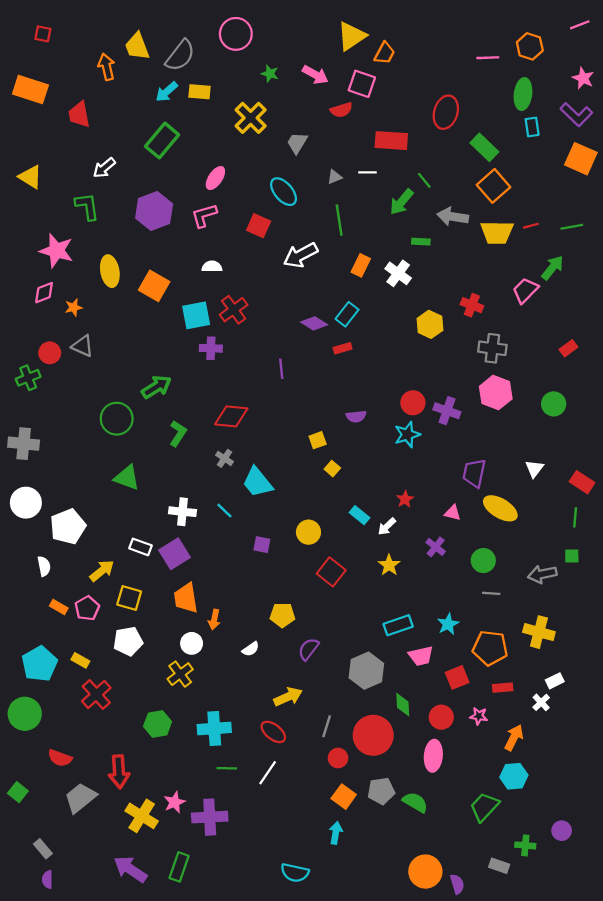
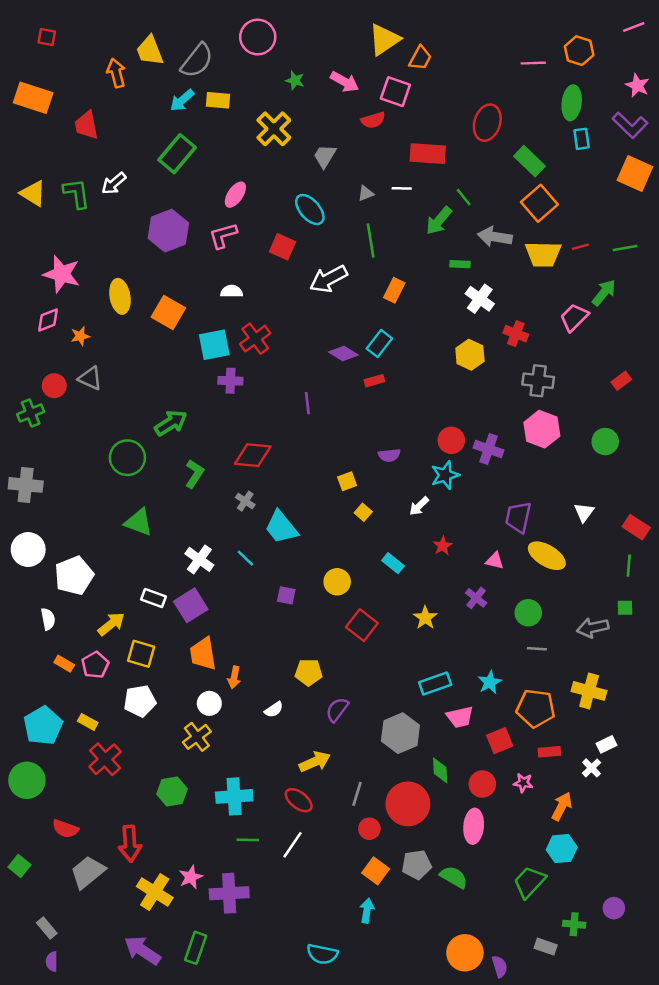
green L-shape: (87, 206) -> (77, 193), moved
white cross: (398, 273) -> (480, 299), moved
white cross: (182, 512) -> (199, 559), turned 30
white arrow: (387, 526) -> (419, 506), moved

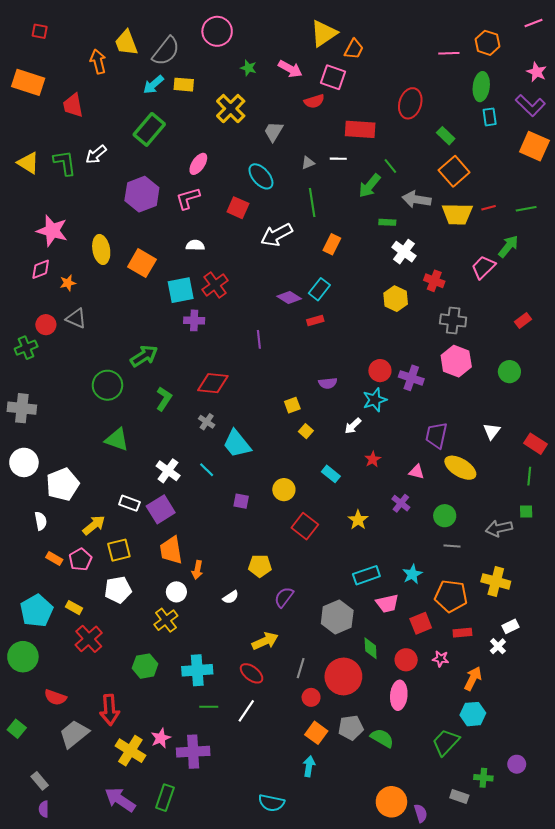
green rectangle: (529, 161) -> (446, 136), size x0.7
yellow square: (141, 654) -> (119, 550), turned -30

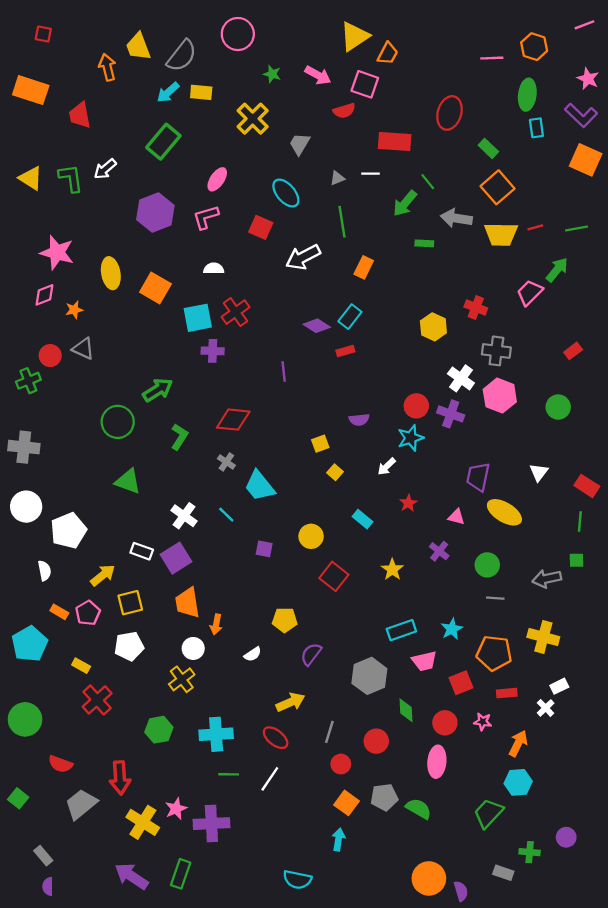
white cross: (404, 252) -> (461, 378), moved
cyan pentagon: (36, 611) -> (30, 644), moved
red circle: (343, 676) -> (376, 741), size x0.6

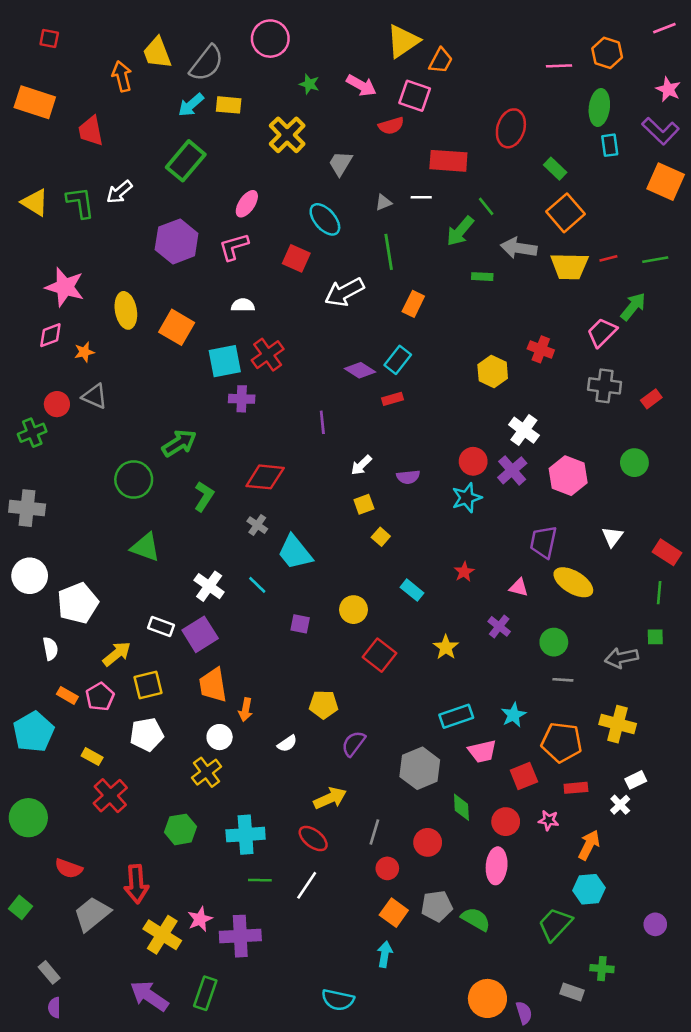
gray cross: (496, 351) -> (605, 386), moved
pink hexagon: (500, 396) -> (568, 476), moved
purple cross: (451, 414) -> (512, 470), turned 30
white arrow: (387, 467) -> (361, 465), moved
purple circle: (566, 837) -> (655, 924), moved

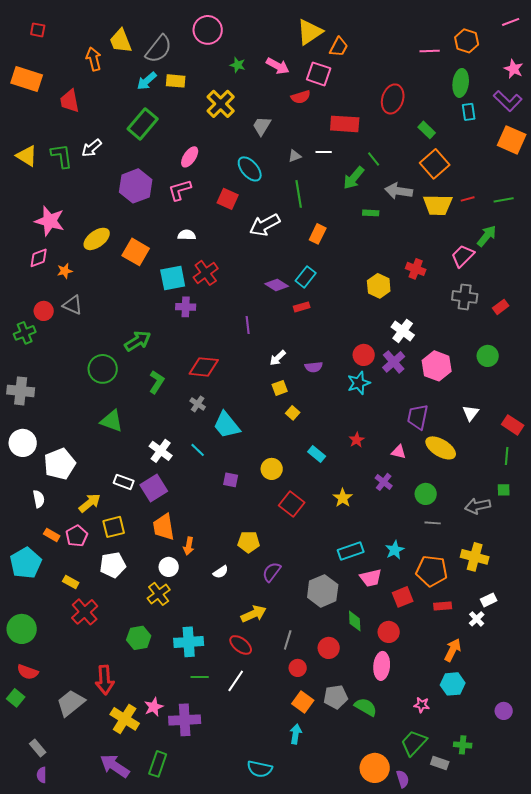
yellow ellipse: (126, 310) -> (97, 239), turned 64
pink star: (549, 820) -> (422, 705), moved
red semicircle: (69, 868) -> (28, 672), moved
green trapezoid: (555, 924) -> (414, 743), moved

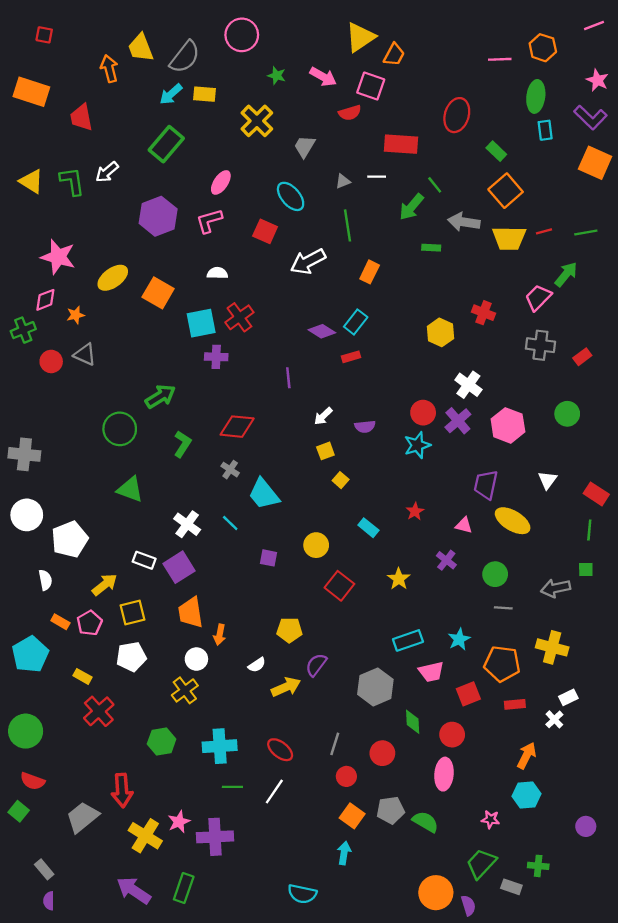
green cross: (25, 333) -> (23, 330), moved
yellow arrow: (254, 614) -> (286, 687), moved

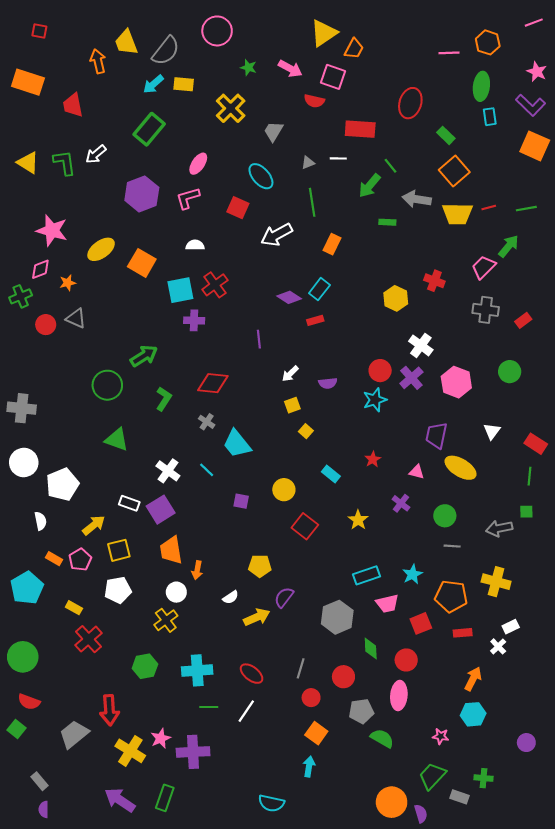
red semicircle: (350, 113) -> (314, 101), turned 30
gray pentagon: (391, 810) -> (361, 711), moved

